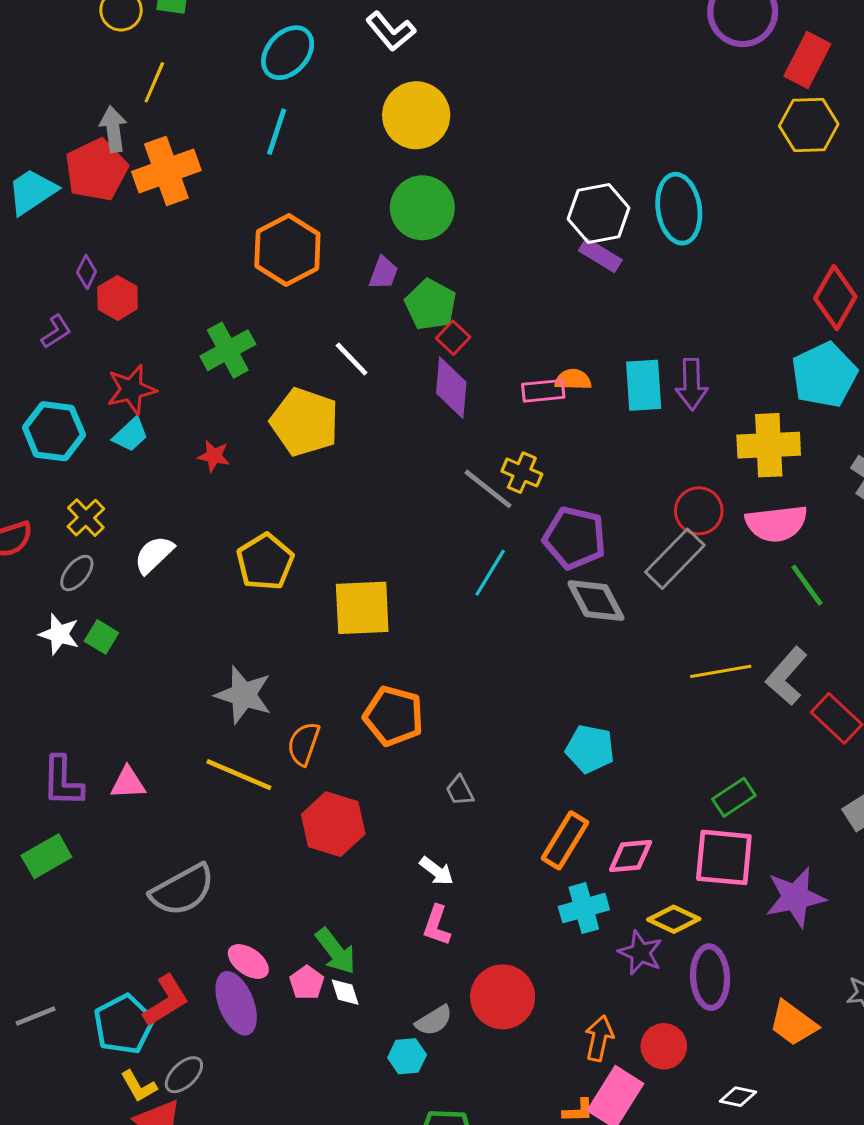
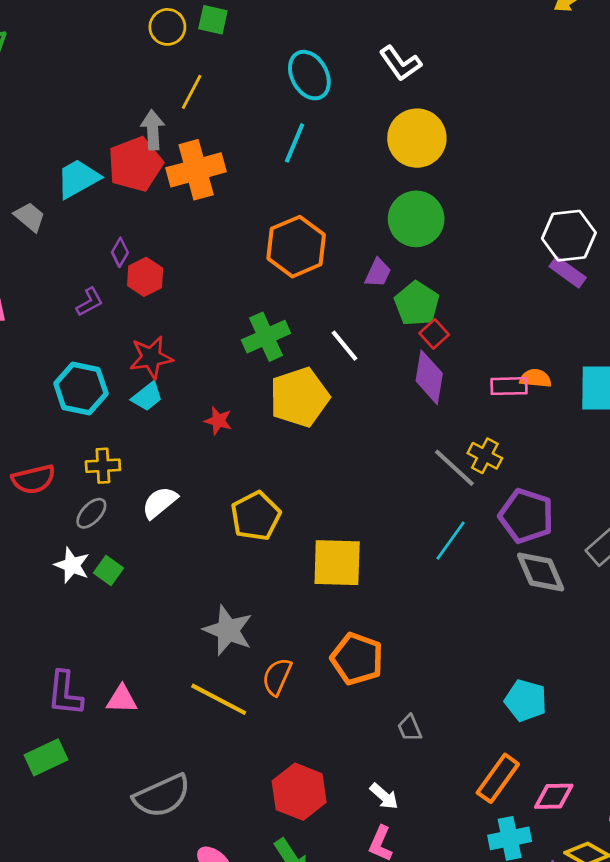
cyan ellipse: (288, 53) -> (309, 75), turned -75
green cross: (228, 350) -> (266, 337), moved
yellow pentagon: (305, 422) -> (299, 397), turned 30
yellow cross: (86, 518) -> (103, 466), turned 36
red hexagon: (333, 824) -> (299, 792), moved

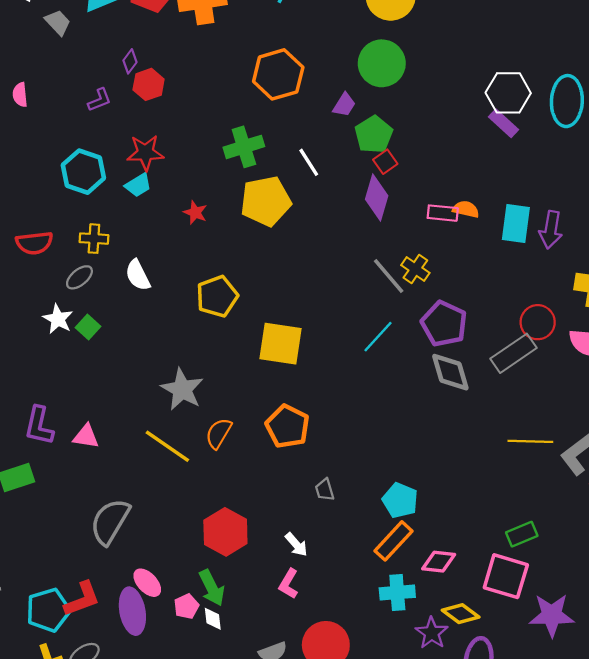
white semicircle: (160, 502) -> (138, 275), turned -84
cyan pentagon: (526, 700) -> (400, 500), moved
gray semicircle: (162, 796) -> (110, 522), turned 138

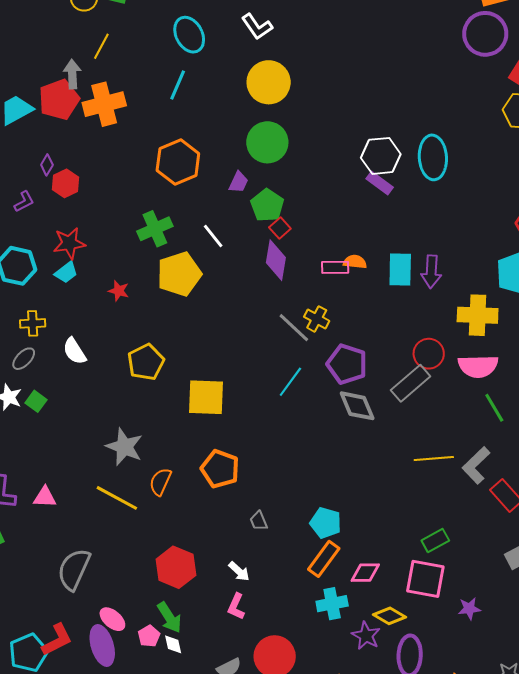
purple star: (552, 615) -> (469, 609), size x0.6

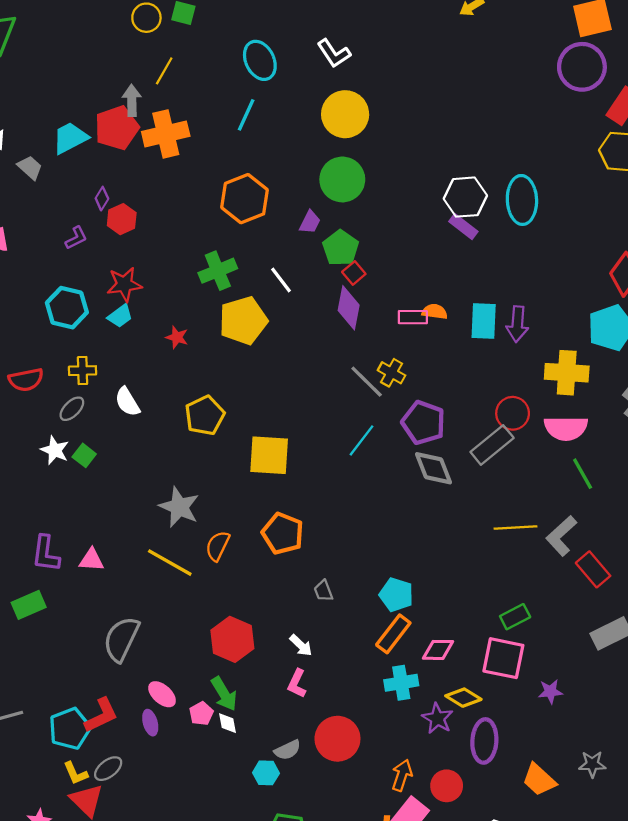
purple ellipse: (102, 645) -> (150, 723), size x0.6

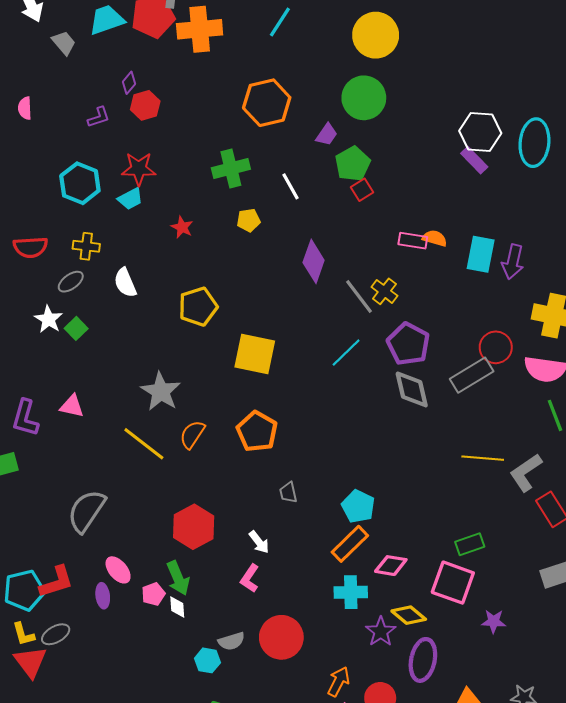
purple diamond: (349, 308) -> (314, 261), moved
yellow pentagon: (243, 321) -> (248, 220), size x0.5
pink triangle: (91, 560) -> (72, 406), moved

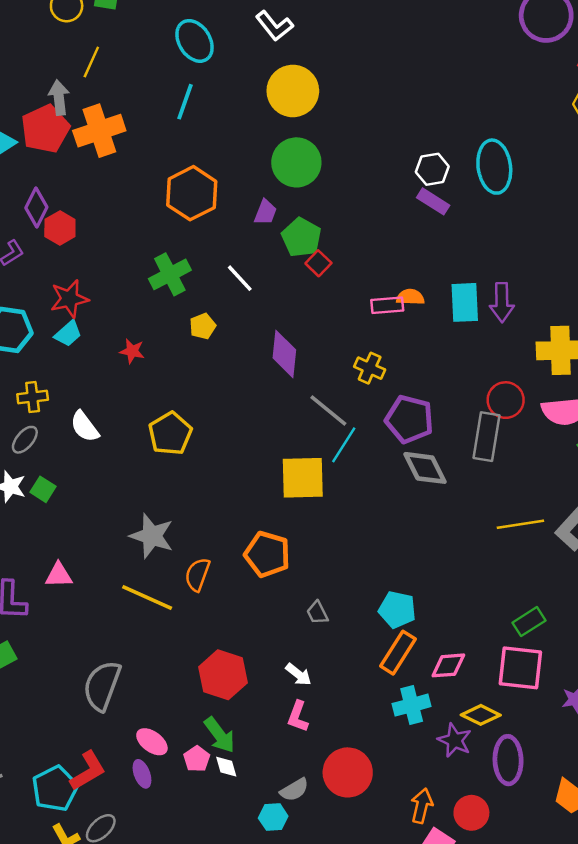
purple diamond: (129, 83) -> (36, 208), size x1.5
white hexagon: (480, 132) -> (432, 169), size x0.7
gray line: (359, 296) -> (328, 411), moved
yellow square: (255, 354) -> (303, 478), moved
gray rectangle: (472, 375) -> (487, 437), turned -36

